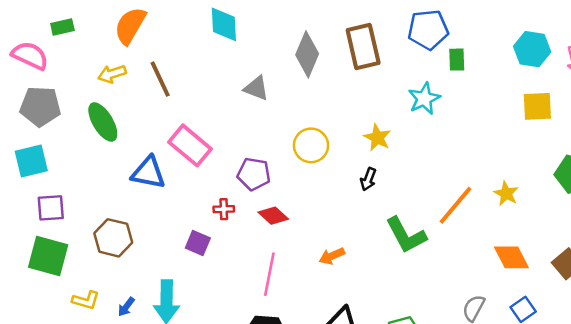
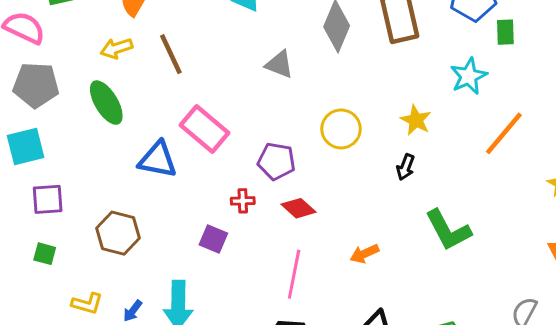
orange line: (455, 205) -> (504, 133), moved
green square: (48, 256) -> (45, 254), size x0.5

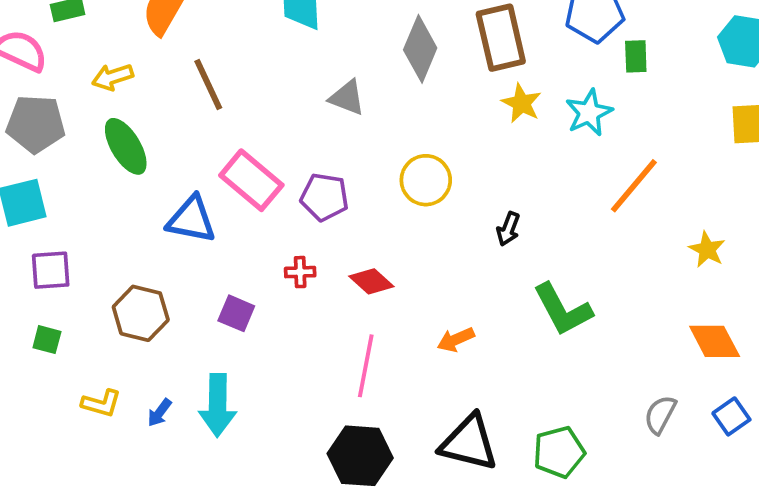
yellow arrow: (117, 48) -> (113, 77), moved
yellow star: (416, 120) -> (521, 103), moved
purple pentagon: (276, 161) -> (324, 197), moved
purple square: (213, 239) -> (236, 313), moved

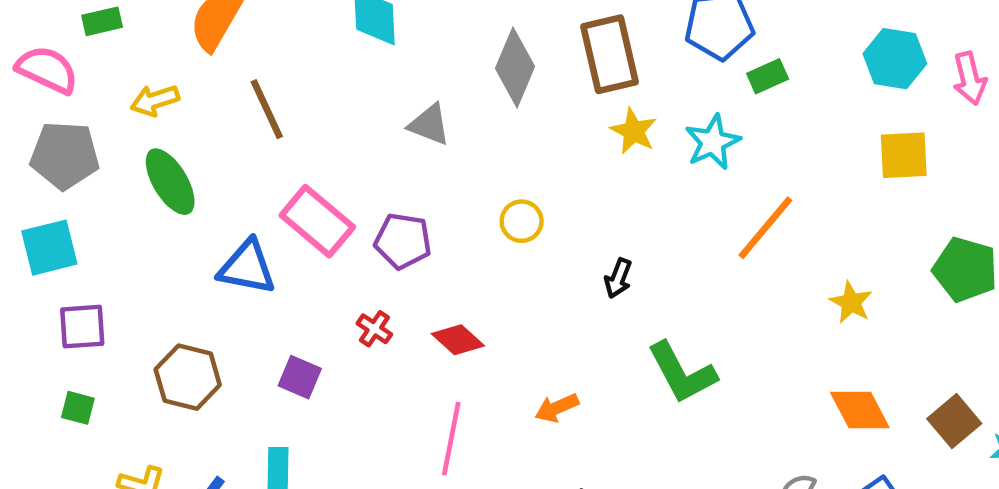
green rectangle: (636, 56) -> (768, 76), turned 68
yellow circle: (426, 180) -> (522, 221), size x0.7
red cross: (300, 272) -> (374, 329), turned 36

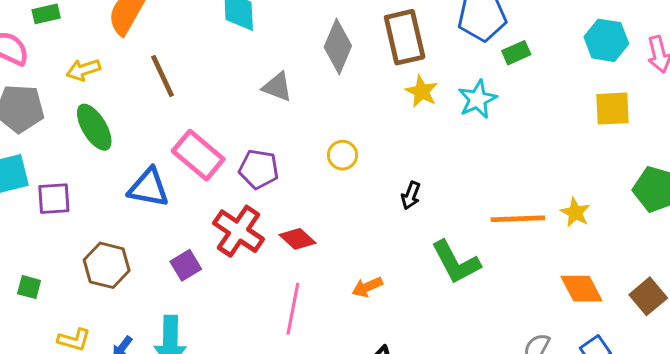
orange line: (765, 228) -> (518, 219), moved, turned 48
purple square: (82, 327) -> (54, 199), moved
red cross: (374, 329) -> (239, 231), size x2.0
purple square: (300, 377) -> (186, 265), turned 36

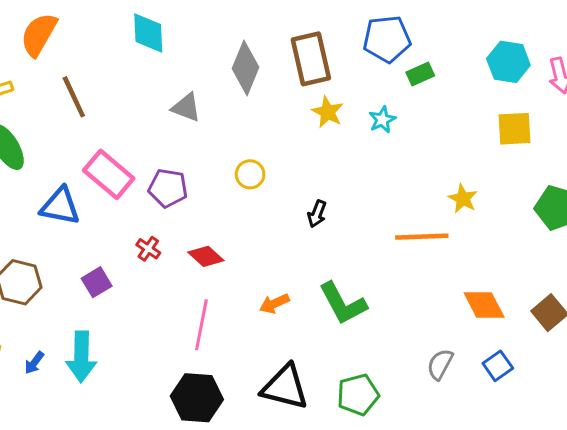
cyan star: (478, 99) -> (382, 120), size x0.7
yellow star: (575, 213) -> (463, 199), moved
red cross: (239, 231) -> (148, 249), size x0.5
green L-shape: (456, 262) -> (343, 303), moved

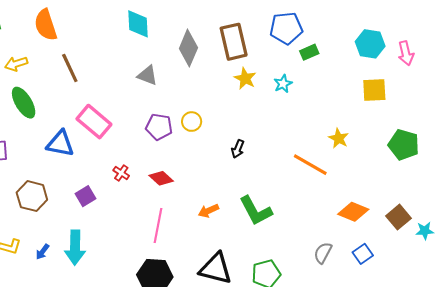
cyan diamond: (148, 33) -> (138, 24), moved
orange semicircle: (39, 34) -> (46, 25), turned -48
purple pentagon: (168, 188) -> (159, 127), moved
orange line: (422, 237) -> (310, 165), turned 32
orange diamond: (484, 305) -> (353, 212), turned -40

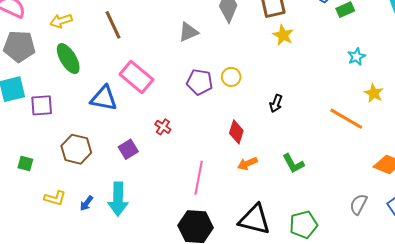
gray triangle: (147, 75) -> (188, 32), turned -45
cyan star: (283, 84) -> (356, 57), moved
red diamond: (161, 178) -> (236, 132), moved, turned 65
green L-shape: (256, 211) -> (293, 164), size x0.7

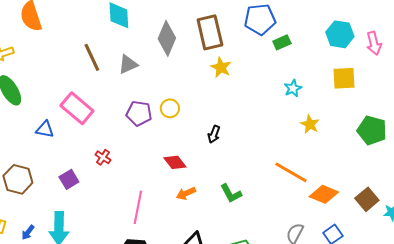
brown line: (113, 25) -> (92, 57), moved
blue triangle: (104, 98) -> (45, 129), size x0.7
orange line: (346, 119) -> (291, 172), moved
red diamond: (236, 132) -> (175, 162), turned -55

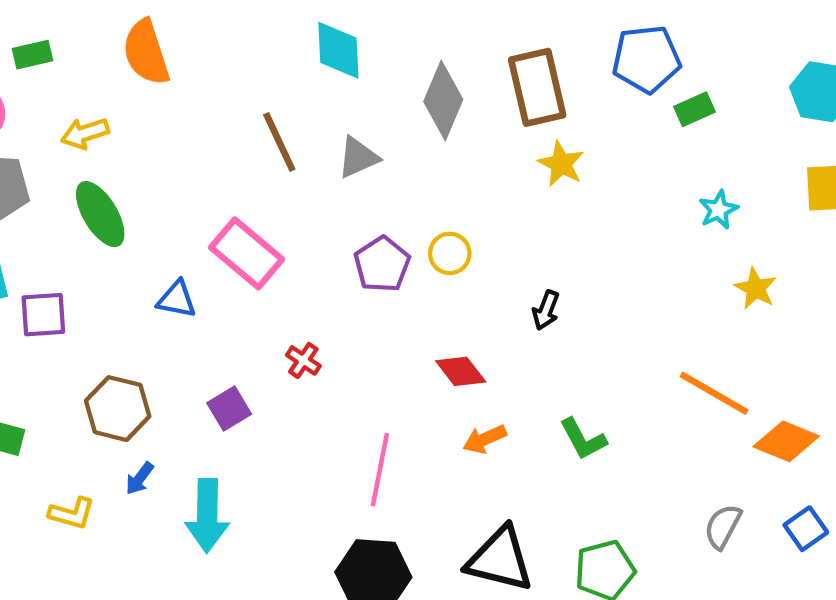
purple pentagon: (139, 113) -> (382, 264), turned 30
blue arrow: (28, 232) -> (140, 478), moved

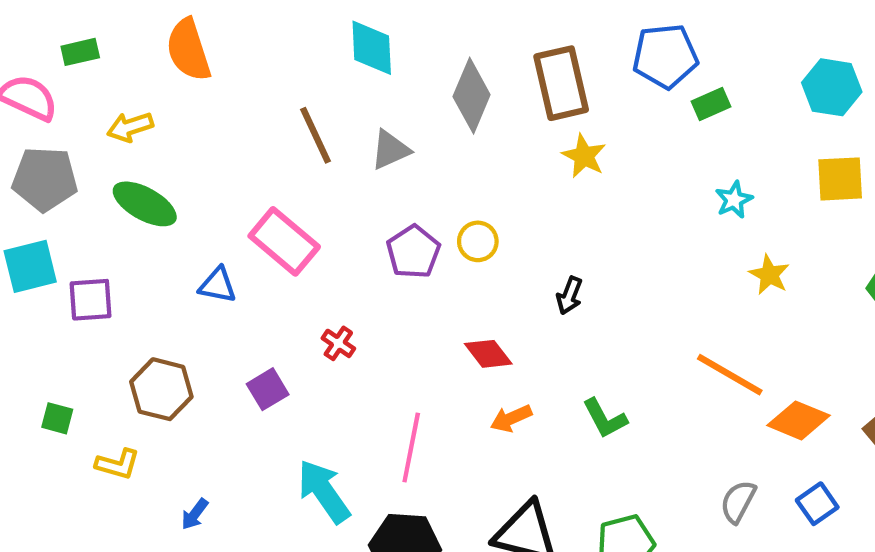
green ellipse: (100, 214) -> (145, 204), turned -30
blue arrow: (140, 478) -> (195, 514), moved
yellow L-shape: (72, 513) -> (118, 464), moved
cyan arrow: (207, 516) -> (324, 491), moved, turned 144

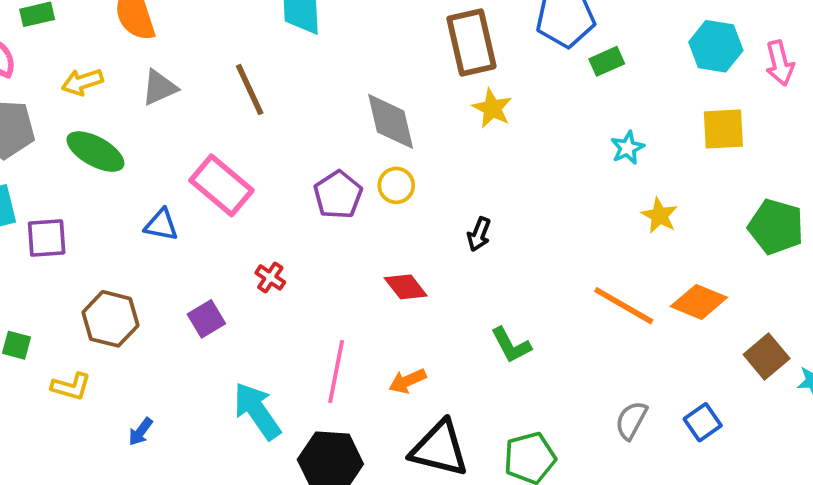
gray diamond: (472, 96) -> (391, 121), moved, turned -36
gray triangle: (390, 150) -> (159, 88), moved
orange arrow: (511, 418) -> (408, 381), moved
orange diamond: (798, 420) -> (699, 302), moved

